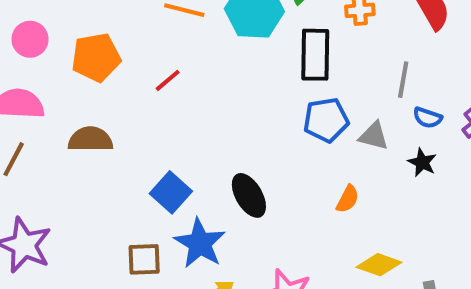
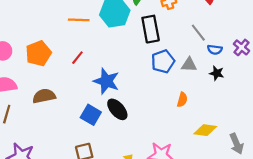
gray line: (403, 80) -> (198, 33), turned -36
black ellipse: (249, 195) -> (117, 109), moved
blue star: (200, 243) -> (106, 81), moved

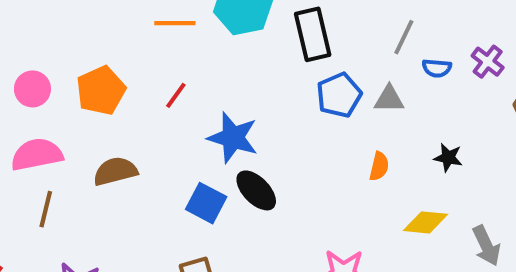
gray line: (198, 33) -> (404, 37), turned 66
black star: (217, 73) -> (448, 158), moved

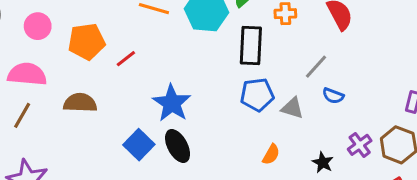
purple cross: (488, 62) -> (360, 145), moved
red line: (176, 95) -> (126, 59), moved

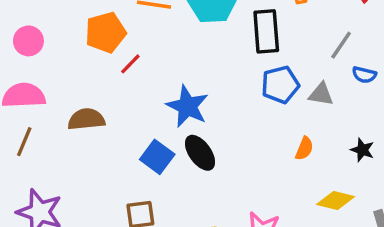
orange pentagon: (87, 42) -> (106, 33), moved

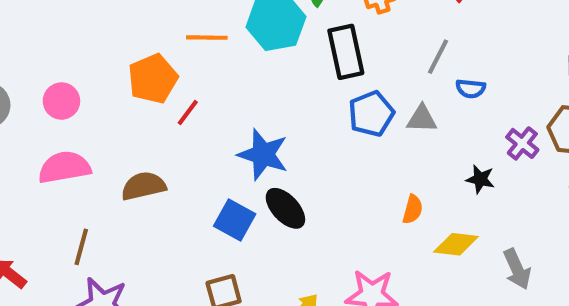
brown line: (24, 142) -> (81, 247), moved
orange semicircle: (304, 148) -> (413, 209), moved

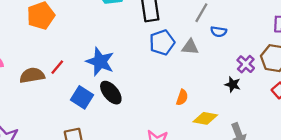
red line: (188, 113) -> (57, 67), moved
black star: (480, 179) -> (233, 85), moved

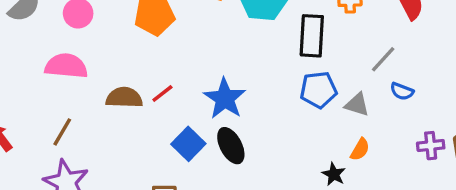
purple cross: (246, 64) -> (431, 146), turned 30
black star: (233, 85) -> (334, 174), moved
orange semicircle: (182, 97) -> (360, 149), moved

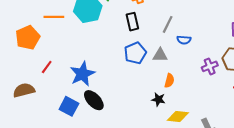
black rectangle: (312, 36) -> (132, 22), moved, size x0.7
red line: (162, 94) -> (47, 67), moved
blue star: (225, 99) -> (82, 74), turned 30

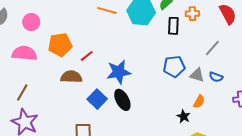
black rectangle: (132, 22) -> (173, 26), moved
orange pentagon: (28, 38) -> (60, 45), moved
blue semicircle: (184, 40) -> (216, 77), moved
brown semicircle: (24, 90) -> (71, 77), moved

